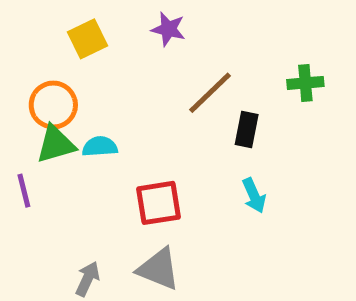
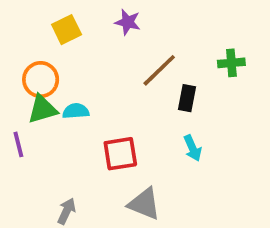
gray triangle: (159, 269) -> (144, 204), moved

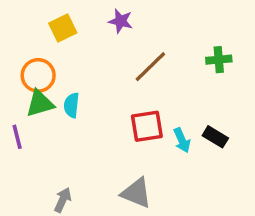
black rectangle: (187, 98) -> (215, 137), moved, turned -70
cyan semicircle: (76, 111) -> (71, 105), turned -80
red square: (120, 154) -> (147, 126), moved

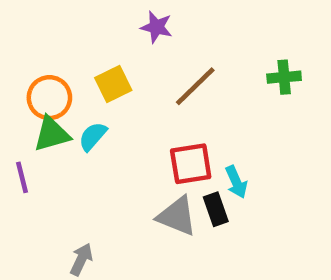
yellow square: (63, 28) -> (113, 84), moved
cyan semicircle: (71, 105) -> (93, 136), turned 35
black rectangle: (215, 137) -> (216, 209), moved, turned 40
gray triangle: (136, 193) -> (177, 216), moved

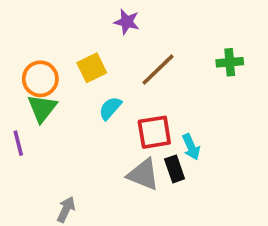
green triangle: (52, 134) -> (42, 108), turned -36
cyan semicircle: (93, 136) -> (110, 108), moved

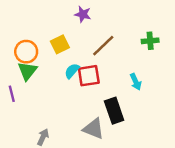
red square: (154, 132) -> (89, 76), moved
cyan arrow: (191, 147) -> (136, 82), moved
black rectangle: (175, 169) -> (114, 111), size x1.5
gray triangle: (143, 174) -> (94, 129), moved

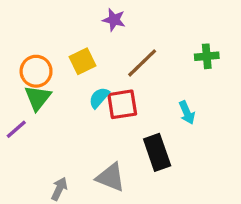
purple line: (12, 94) -> (16, 129), turned 63
gray triangle: (94, 129) -> (111, 177), moved

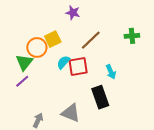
orange circle: (36, 71) -> (37, 47), moved
cyan arrow: (187, 113) -> (111, 72), moved
purple line: (16, 129) -> (22, 81), moved

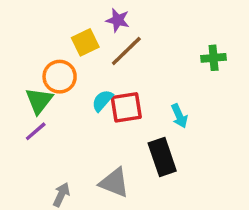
yellow square: (53, 39) -> (85, 42), moved
brown line: (91, 40) -> (126, 51), moved

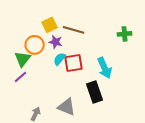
purple star: (118, 20) -> (56, 42), moved
brown line: (126, 51) -> (74, 30), turned 60
cyan arrow: (179, 116) -> (105, 68), size x1.5

